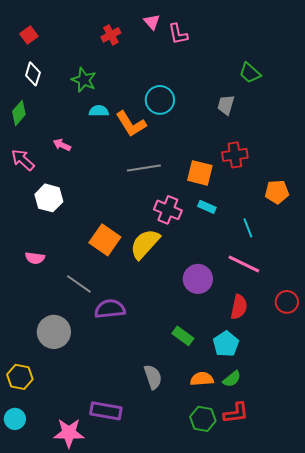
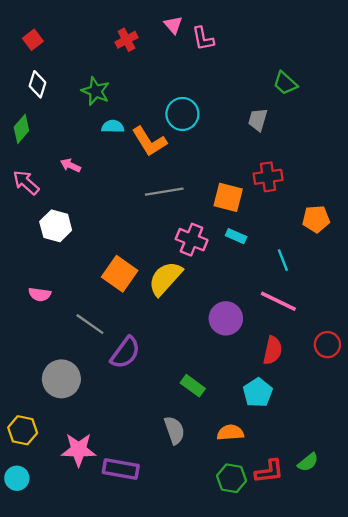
purple semicircle: (110, 309) -> (125, 353), turned 132
green rectangle: (183, 336) -> (193, 386), moved
green semicircle: (232, 379) -> (308, 462), moved
pink star: (69, 433) -> (79, 450), moved

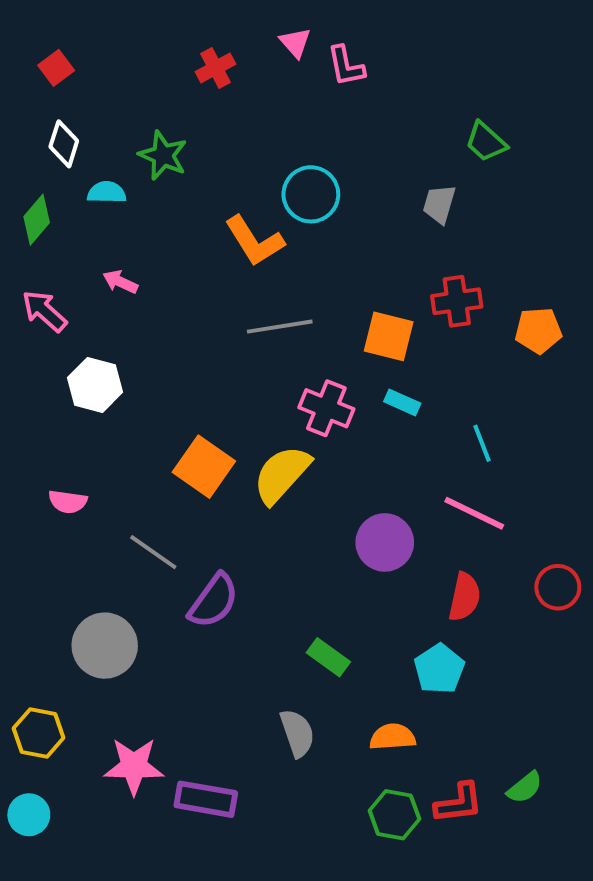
cyan semicircle: (113, 127) -> (107, 192), moved
orange pentagon: (316, 219) -> (538, 330), moved

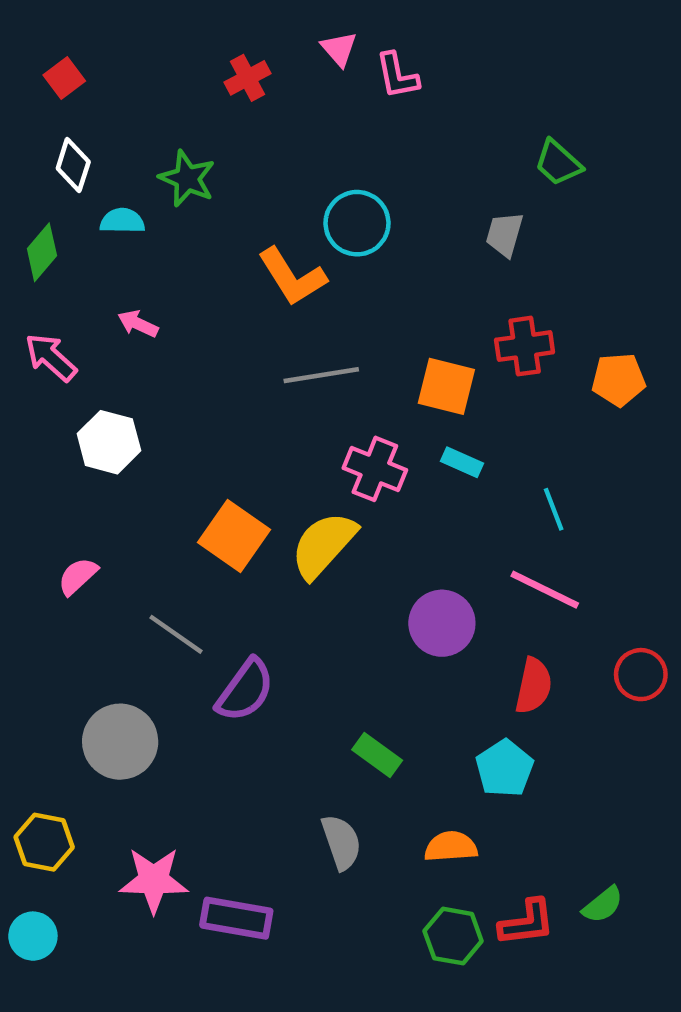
pink semicircle: (68, 502) -> (78, 576), turned 129

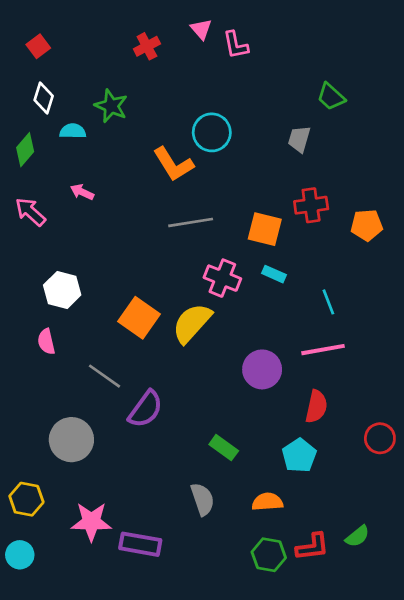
white hexagon: (109, 442) -> (62, 290), moved
pink semicircle: (78, 576) -> (46, 342), turned -60
pink line: (545, 590) -> (323, 350), turned -36
red circle: (641, 675) -> (380, 438), moved

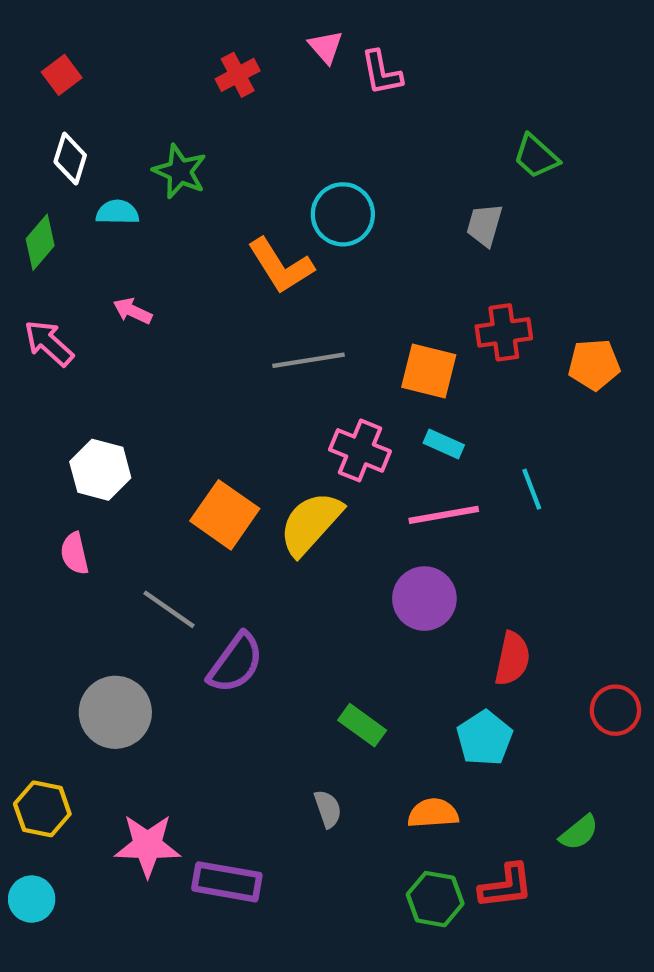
pink line: (323, 350) -> (444, 515), moved
gray semicircle: (203, 499) -> (328, 809), size x0.7
green semicircle: (357, 536) -> (579, 832), moved

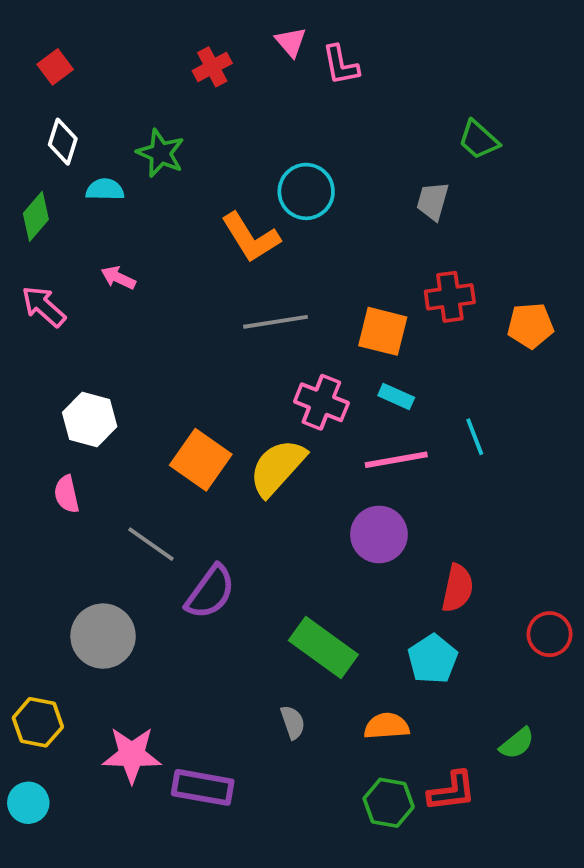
green rectangle: (362, 725) -> (323, 648), size x1.6

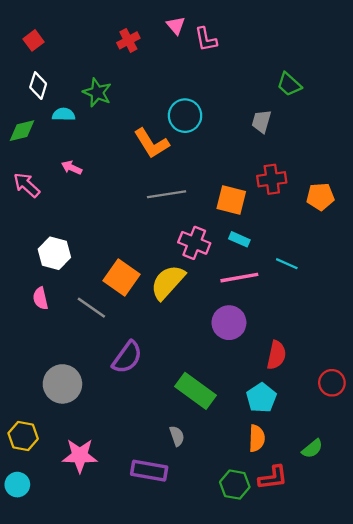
green diamond: (36, 216) -> (22, 131), turned 36
cyan line: (475, 437) -> (287, 264), turned -45
gray line: (151, 544) -> (91, 308), moved
orange semicircle: (387, 726) -> (257, 438), moved, turned 96
purple rectangle: (203, 787) -> (149, 471), moved

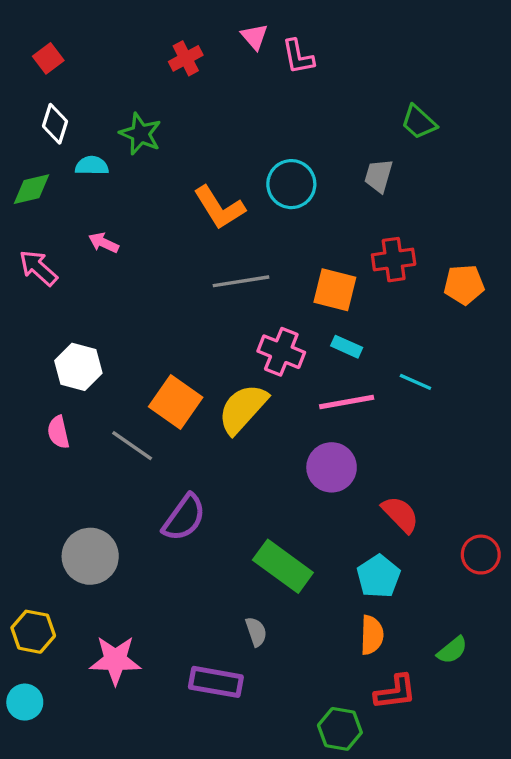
cyan circle: (185, 116) -> (291, 184), moved
red semicircle: (276, 355) -> (400, 514), turned -56
green hexagon: (235, 485) -> (340, 729), moved

